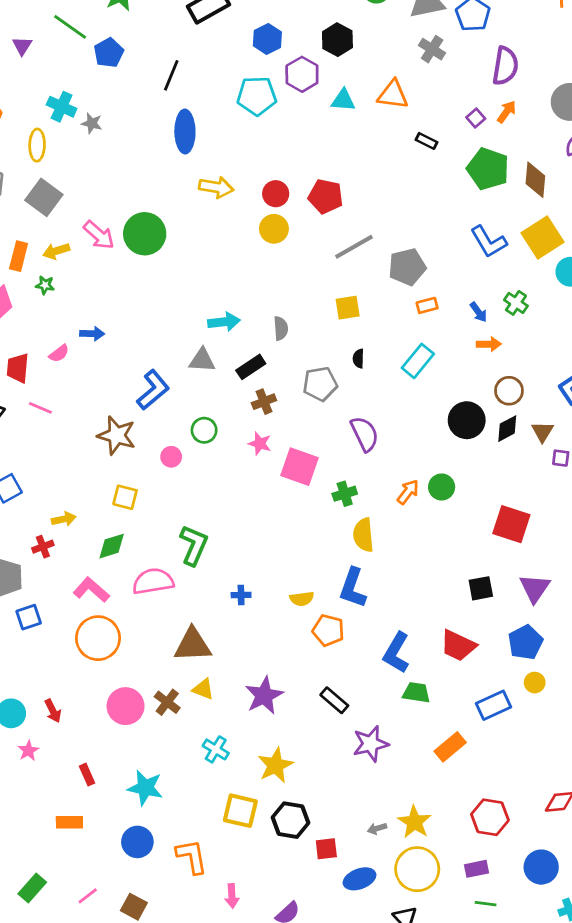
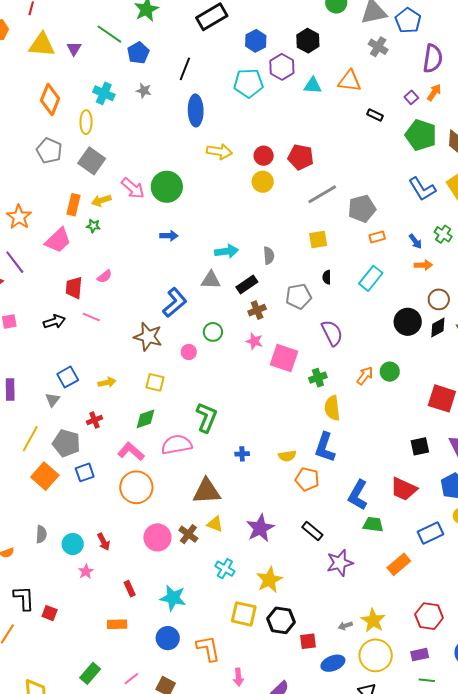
gray star: (92, 123) -> (144, 91), moved
blue arrow: (92, 334) -> (169, 236), moved
yellow arrow: (64, 519) -> (107, 382), moved

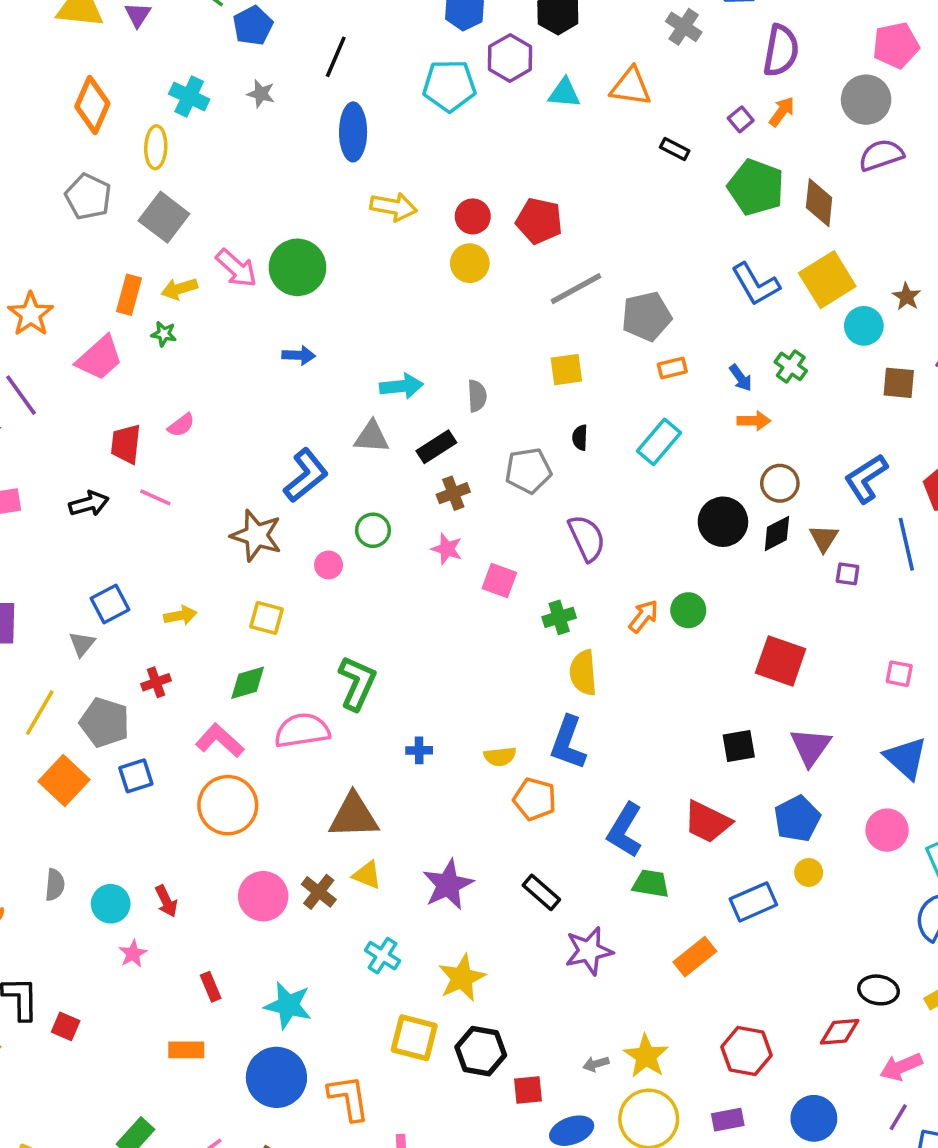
pink square: (284, 358) -> (499, 581), size x0.7
blue circle: (168, 638) -> (276, 1077), size x1.4

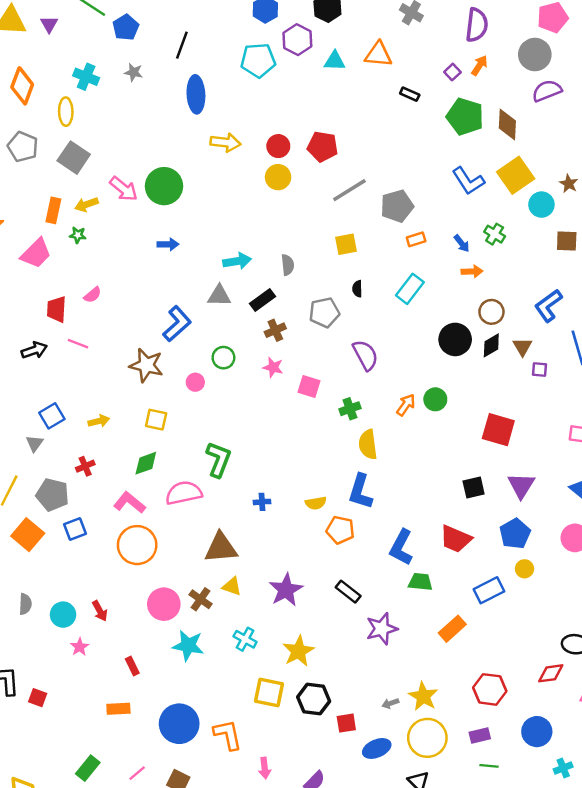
cyan star: (288, 1005) -> (188, 645), moved

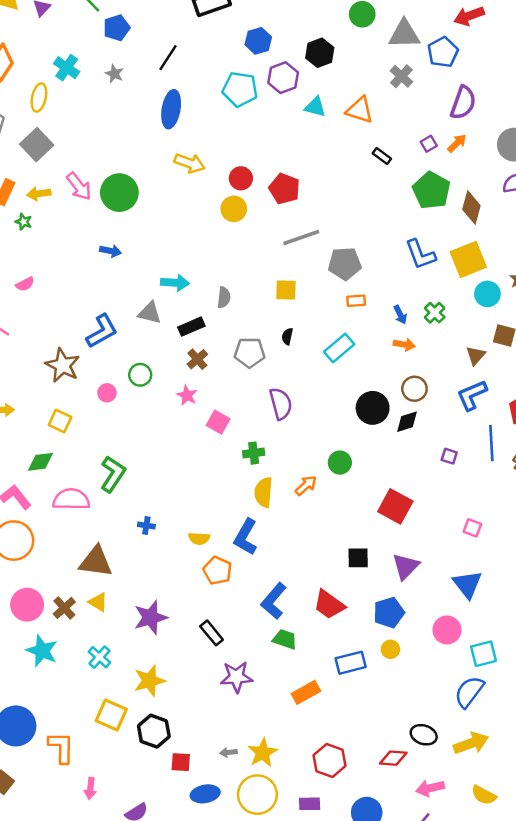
brown cross: (275, 330) -> (197, 359), turned -30
brown triangle: (523, 347) -> (476, 355), moved
orange arrow: (406, 405) -> (306, 485), moved

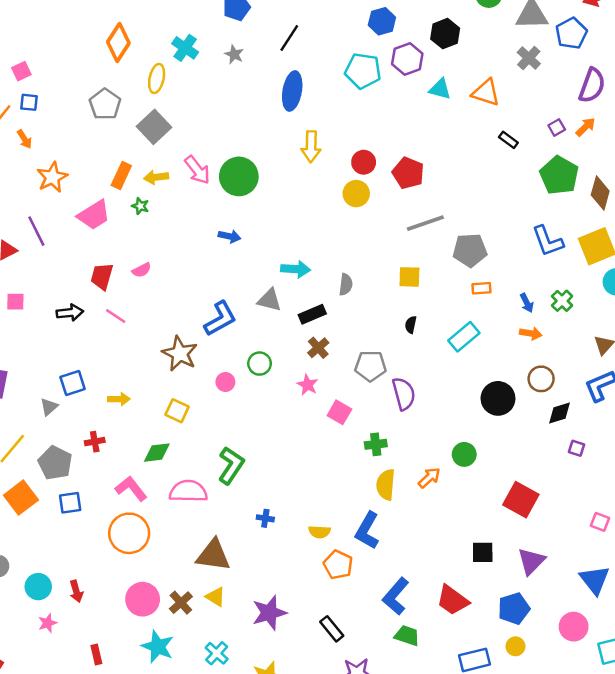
yellow arrow: (190, 163) -> (311, 146), turned 72
gray pentagon: (250, 353) -> (370, 366), moved
black diamond: (407, 422) -> (559, 413), moved

